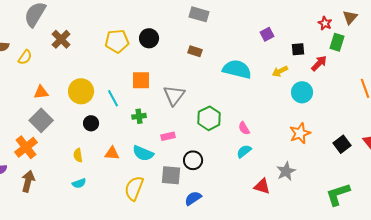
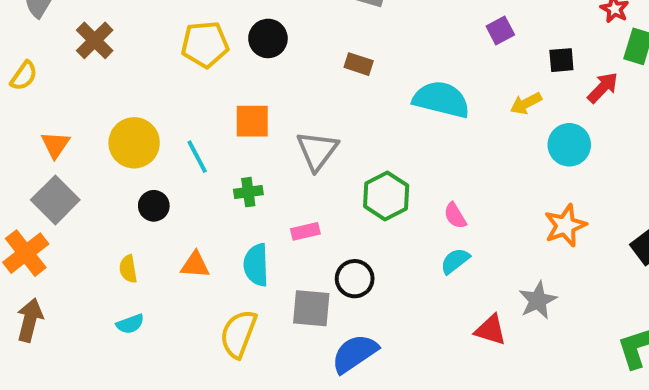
orange triangle: (41, 92) -> (55, 145), turned -49
cyan semicircle: (143, 153) -> (256, 265), turned 65
blue semicircle: (193, 198) -> (355, 353), size x1.4

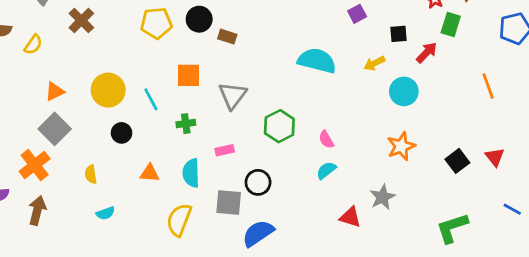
brown rectangle: (359, 64) -> (227, 37), moved
orange triangle: (55, 145) -> (55, 91), turned 30
yellow semicircle: (128, 269) -> (91, 174), moved

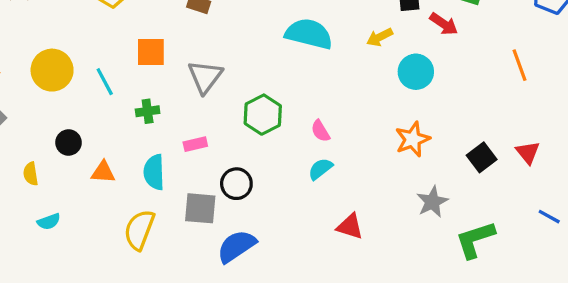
red arrow: (427, 53) -> (444, 24), turned 80
black circle: (122, 133) -> (69, 143), moved
gray star: (382, 197) -> (432, 202), moved

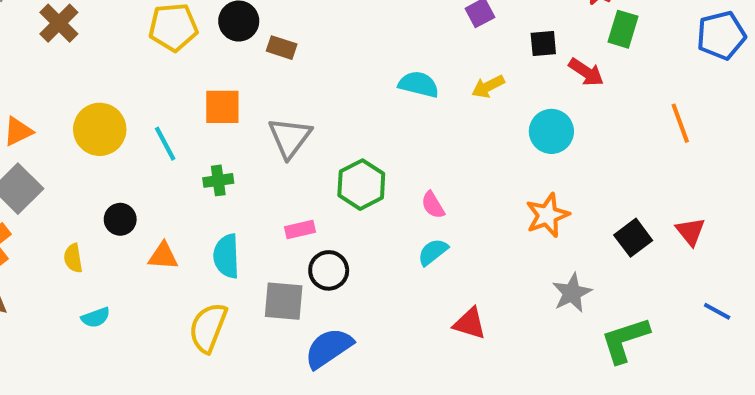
cyan semicircle: (309, 34) -> (419, 84), size x0.7
yellow arrow: (380, 37) -> (488, 86), moved
pink rectangle: (195, 144) -> (300, 230), moved

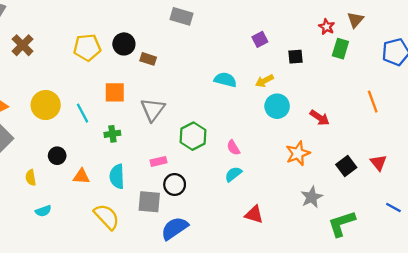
red arrow: (586, 72) -> (320, 118), moved
cyan circle: (551, 131) -> (277, 106), moved
yellow semicircle: (208, 328) -> (107, 217), turned 116

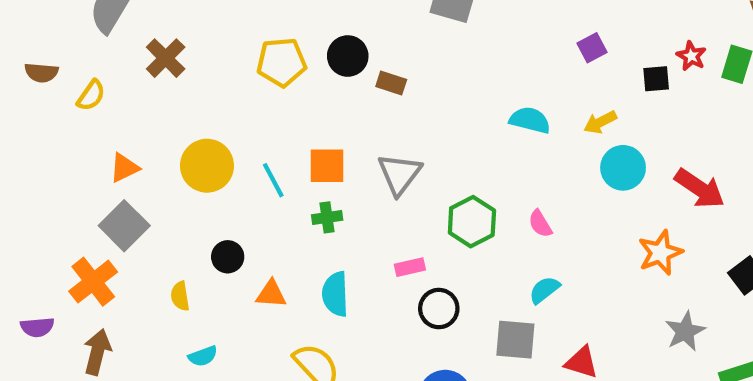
red star: (327, 27) -> (691, 56), moved
orange square: (115, 92) -> (327, 166), moved
red arrow: (320, 118) -> (700, 188), size x1.4
pink semicircle: (233, 148) -> (540, 224), moved
gray square: (149, 202) -> (515, 340), moved

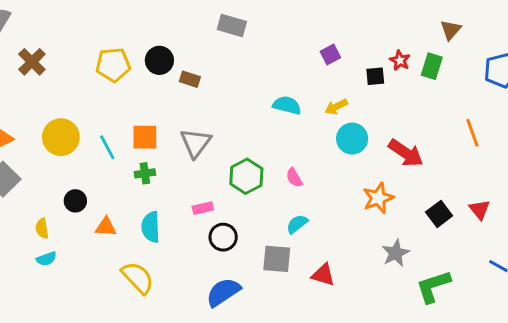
cyan semicircle: (203, 356) -> (46, 259), moved

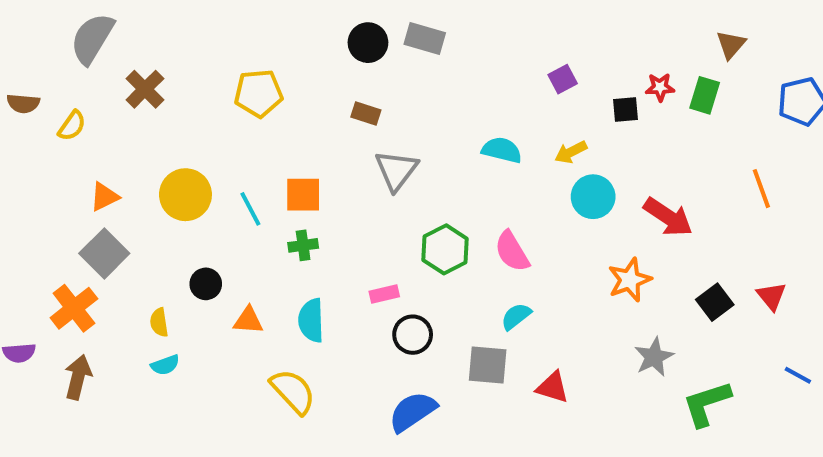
black circle: (159, 60) -> (368, 43), moved
red star: (400, 60) -> (660, 87), turned -30
gray triangle: (196, 143) -> (396, 170), moved
pink semicircle: (294, 178) -> (512, 251), size x1.5

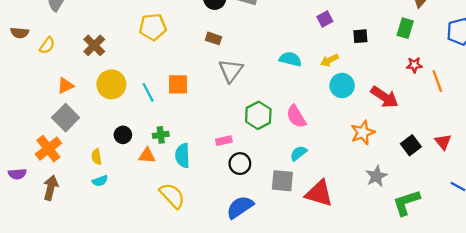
red star: (660, 87) -> (414, 65), moved
brown cross: (145, 89) -> (94, 45), moved
green cross: (303, 245) -> (161, 135), moved
red triangle: (553, 387) -> (319, 193), size x1.5

